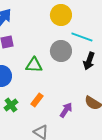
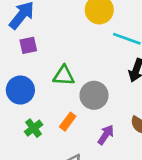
gray circle: (61, 51) -> (94, 95), moved

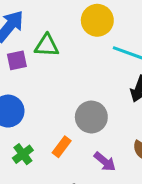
green triangle: (64, 76) -> (47, 46), moved
purple arrow: (106, 135) -> (105, 162), turned 96

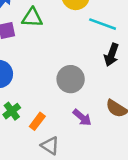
orange rectangle: (62, 147) -> (37, 121), moved

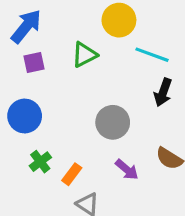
green triangle: (32, 18) -> (84, 55), moved, turned -30

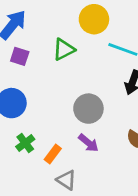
purple square: (34, 63) -> (20, 56), turned 30
purple arrow: (127, 169) -> (88, 143), moved

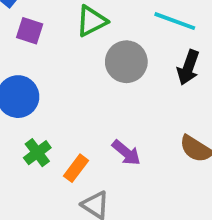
gray circle: (88, 109) -> (126, 62), moved

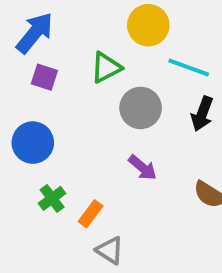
purple arrow: (126, 153) -> (143, 168), moved

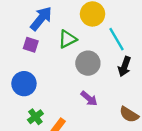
blue arrow: (35, 33) -> (41, 19), moved
cyan line: (189, 68) -> (116, 39), turned 40

